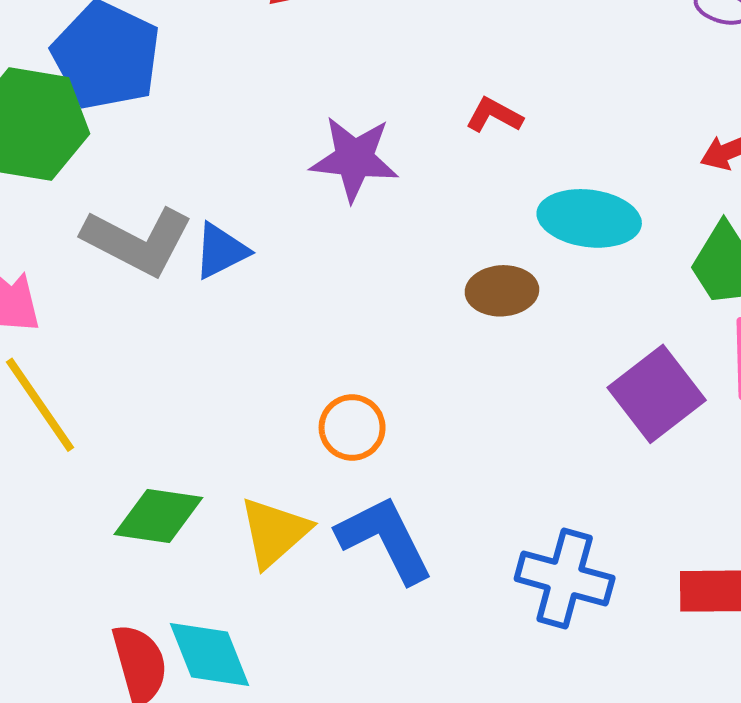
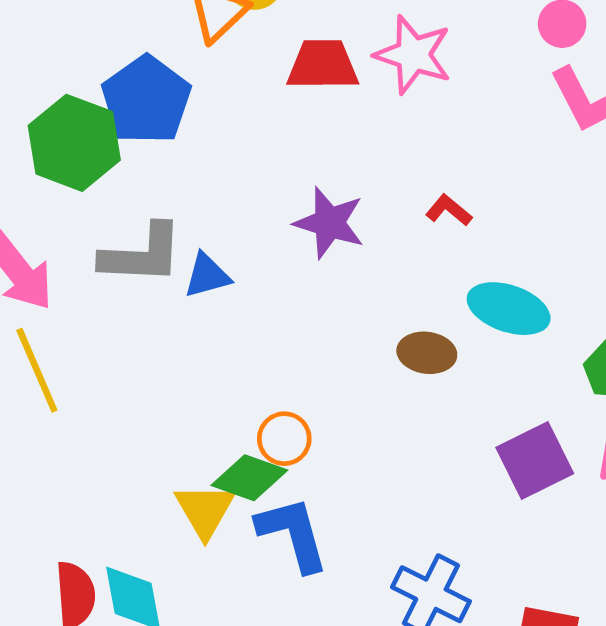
gray L-shape: (138, 241) -> (142, 254), turned -36
green diamond: (158, 516) -> (249, 478), moved
yellow triangle: (274, 532) -> (205, 510), turned -30

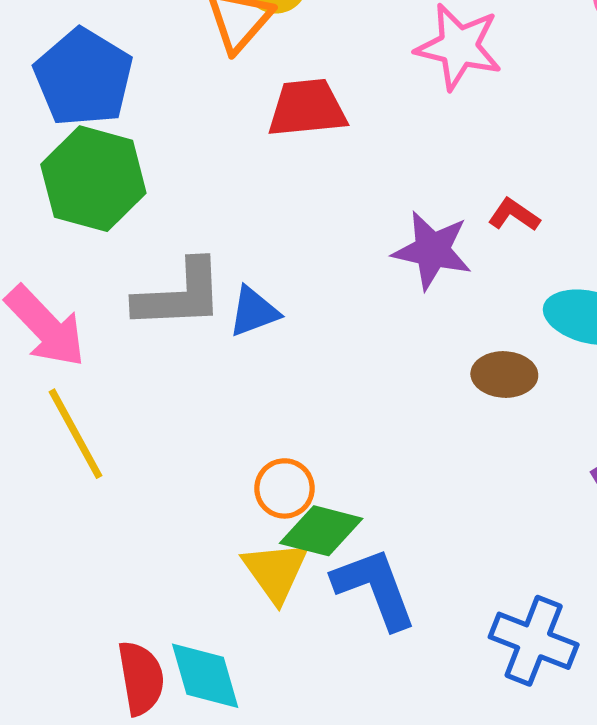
red trapezoid: (323, 65) -> (307, 108), moved
blue pentagon: (146, 100) -> (83, 77), moved
purple star: (329, 223) -> (432, 250), moved
orange circle: (284, 439) -> (285, 488), moved

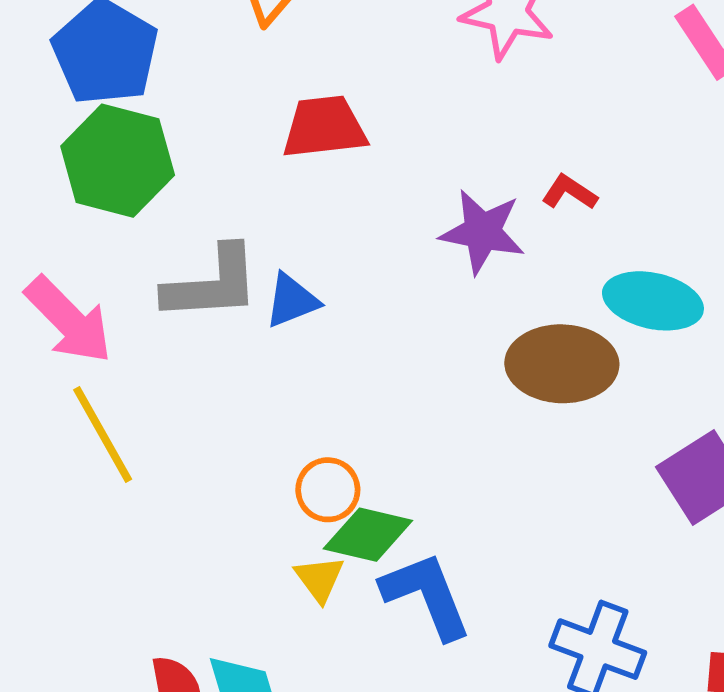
red trapezoid: (307, 108) -> (324, 127), moved
brown ellipse: (504, 375) -> (562, 364), size x1.6
yellow triangle: (275, 571) -> (320, 579), size x0.7

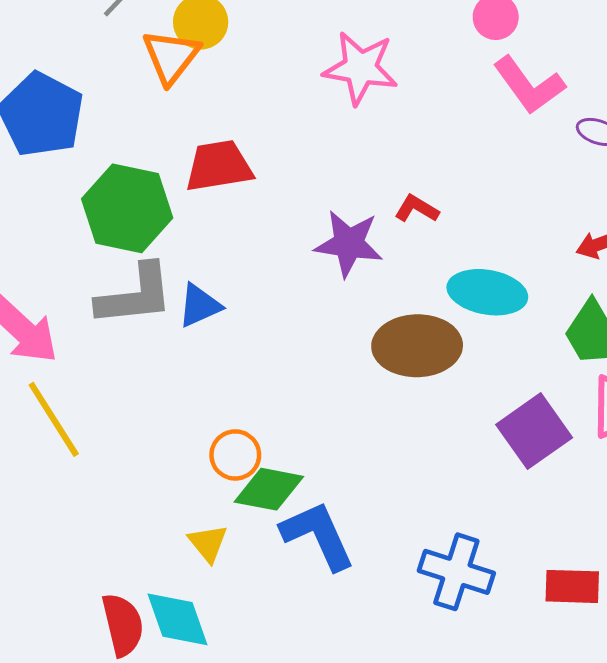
green hexagon: (118, 161) -> (127, 208), moved
yellow triangle: (320, 579) -> (208, 543), moved

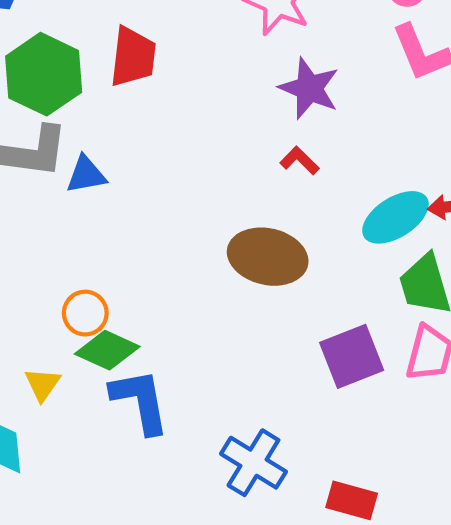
red trapezoid: (219, 166) -> (133, 57), turned 92
red L-shape: (417, 209) -> (300, 161), moved
purple star: (349, 243) -> (309, 88), moved
cyan ellipse: (487, 292) -> (395, 217), moved, turned -56

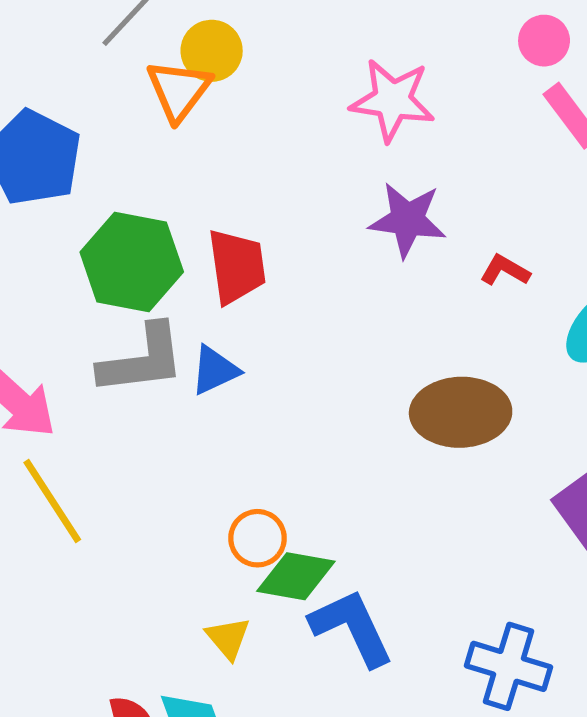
red trapezoid: (133, 57) -> (237, 266), moved
purple star: (309, 88) -> (407, 220), moved
red L-shape: (300, 161) -> (505, 270), moved

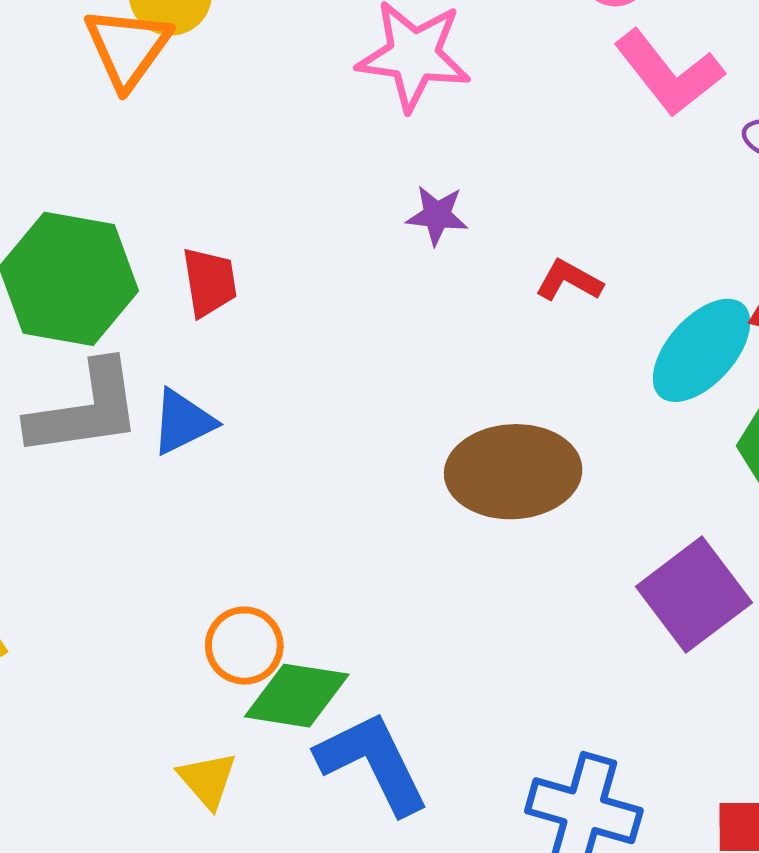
purple star: (407, 220) -> (437, 215), size x0.6
red trapezoid: (237, 266) -> (209, 282), size x0.7

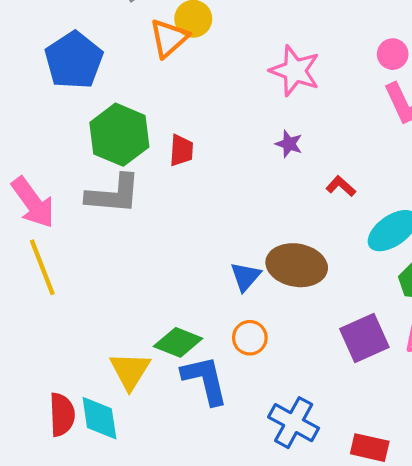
blue triangle: (183, 422) -> (245, 277), moved, turned -36
orange circle: (244, 646) -> (250, 338), moved
yellow triangle: (207, 780) -> (130, 371), size x1.5

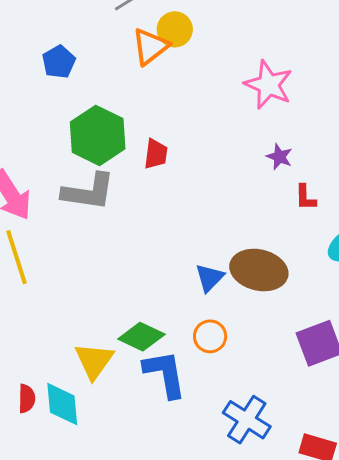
blue pentagon: (74, 60) -> (59, 62), size x0.6
purple star: (289, 144) -> (279, 157), moved
red L-shape: (341, 186) -> (305, 197), turned -136
red semicircle: (62, 415) -> (27, 399), size x0.7

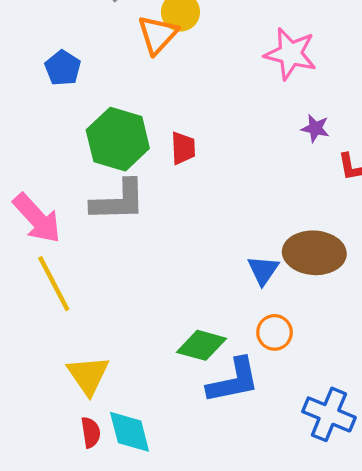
yellow triangle: (94, 361) -> (88, 375), moved
blue L-shape: (165, 374) -> (233, 381), turned 98

